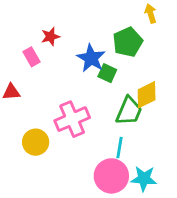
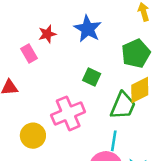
green pentagon: (128, 42) -> (136, 54), moved
blue star: (91, 58) -> (88, 29), moved
green square: (107, 73) -> (92, 77), moved

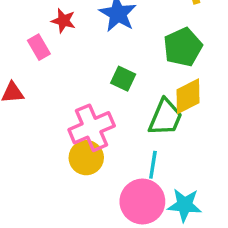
red star: (47, 34) -> (63, 21), turned 30
yellow circle: (33, 136) -> (86, 158), moved

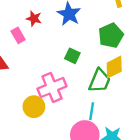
yellow circle: (86, 158) -> (34, 107), moved

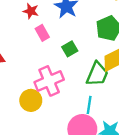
pink rectangle: (18, 35) -> (42, 33), moved
green square: (72, 56) -> (70, 49), turned 35

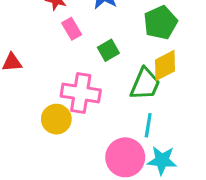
pink cross: (49, 81) -> (81, 93), turned 32
cyan line: (89, 105) -> (148, 125), moved

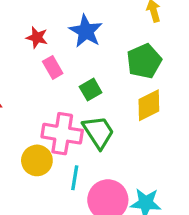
green trapezoid: (145, 84) -> (98, 132), moved, turned -56
cyan line: (148, 125) -> (75, 178), moved

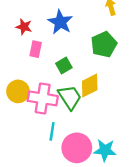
pink rectangle: (53, 67) -> (36, 49), turned 42
yellow diamond: (149, 105) -> (90, 86), moved
yellow circle: (37, 160) -> (18, 91), moved

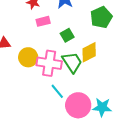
pink rectangle: (36, 49) -> (43, 21), turned 64
cyan line: (52, 131) -> (57, 91), turned -49

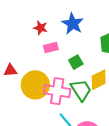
yellow circle: (28, 57) -> (35, 85), size x1.4

